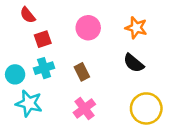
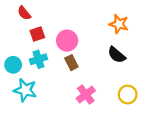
pink circle: (88, 28) -> (67, 41), moved
pink cross: (84, 108) -> (86, 95), moved
yellow circle: (146, 108) -> (128, 95), size x0.7

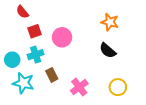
brown rectangle: (71, 63) -> (52, 75), moved

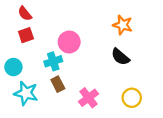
red square: (35, 31) -> (26, 35), moved
cyan cross: (36, 55) -> (53, 61), moved

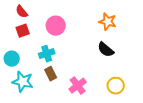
pink circle: (69, 42) -> (56, 26), moved

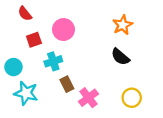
orange star: (108, 22) -> (123, 25), turned 30
red square: (23, 31) -> (34, 40), moved
brown rectangle: (51, 74) -> (67, 84), moved

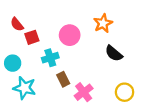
red semicircle: (25, 14) -> (17, 24), moved
orange star: (123, 25) -> (103, 23), moved
pink circle: (63, 30) -> (70, 35), moved

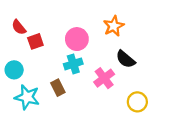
cyan cross: (50, 58) -> (73, 64), moved
brown rectangle: (63, 79) -> (58, 88), moved
pink cross: (84, 92) -> (104, 78), moved

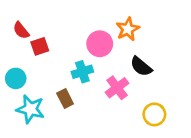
pink circle: (77, 39) -> (100, 44), moved

